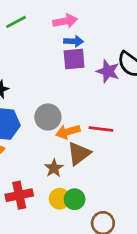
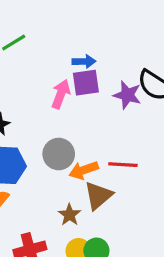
pink arrow: (65, 21) -> (61, 94), moved, turned -55

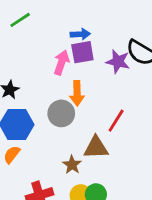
red line: (123, 165) -> (116, 121), turned -60
orange arrow: (84, 170) -> (77, 93), moved, turned -70
brown triangle: (98, 195) -> (96, 148), turned 40

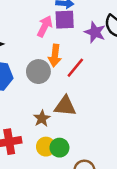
red line: (116, 121) -> (75, 68), moved

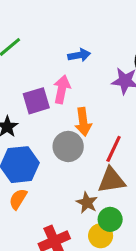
purple square: (65, 20) -> (36, 101), moved
red line: (75, 68) -> (114, 149), moved
green circle: (59, 148) -> (110, 219), moved

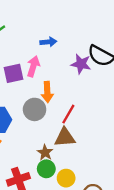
green circle: (110, 219) -> (46, 169), moved
yellow circle: (101, 236) -> (66, 178), moved

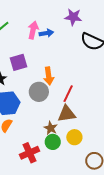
purple star: (81, 64) -> (73, 17), moved
pink arrow: (33, 66) -> (33, 30), moved
yellow circle: (66, 178) -> (74, 137), moved

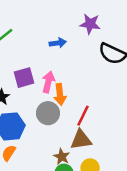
pink arrow: (33, 30) -> (48, 82), moved

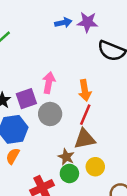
blue arrow: (58, 43) -> (63, 23), moved
purple square: (24, 78) -> (26, 99), moved
orange arrow: (60, 94) -> (85, 90), moved

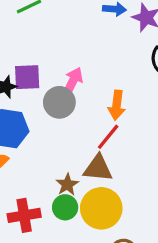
purple square: (26, 99) -> (27, 77), moved
gray circle: (50, 114) -> (59, 102), moved
yellow circle: (95, 167) -> (101, 208), size x1.6

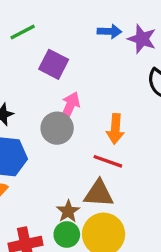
purple square: (27, 77) -> (54, 64), moved, turned 32
red line: (108, 137) -> (108, 161), turned 72

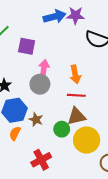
blue arrow: (109, 31) -> (55, 17), size x1.5
brown star: (68, 211) -> (36, 120), moved
green circle: (67, 235) -> (62, 129), moved

